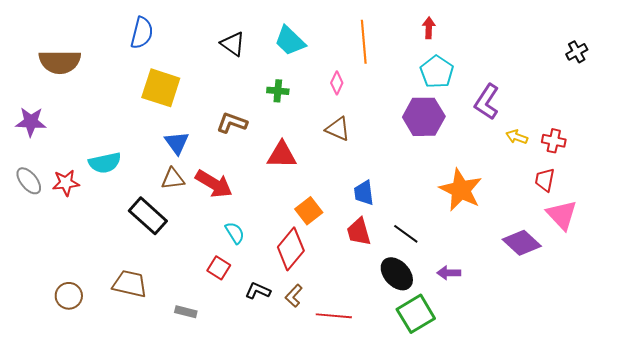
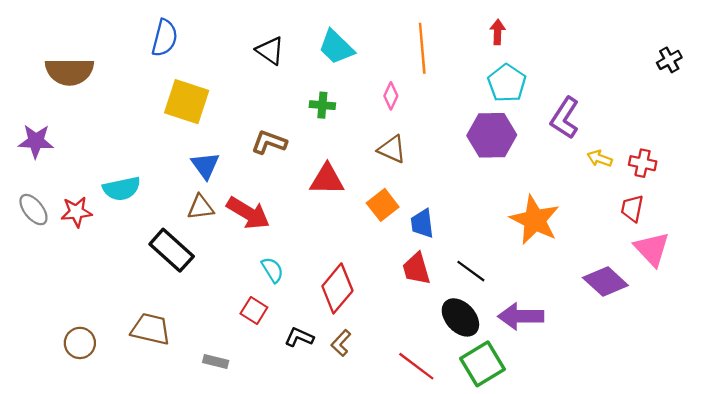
orange square: (309, 211) -> (383, 205), moved
purple arrow: (449, 273) -> (521, 316), size x1.6
red line: (334, 316) -> (416, 366), moved, turned 32

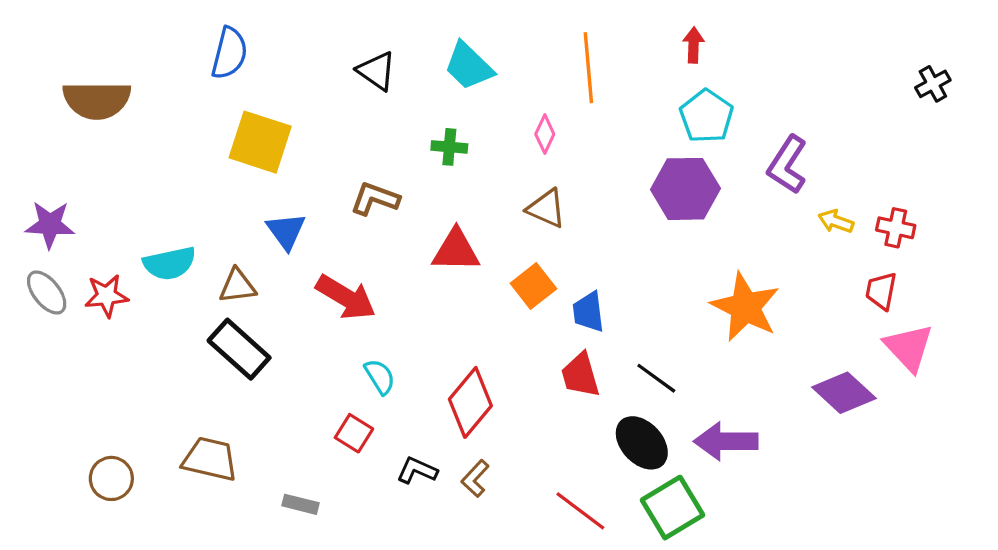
purple star: (36, 141) -> (50, 225), moved
brown triangle: (201, 207) -> (237, 286), moved

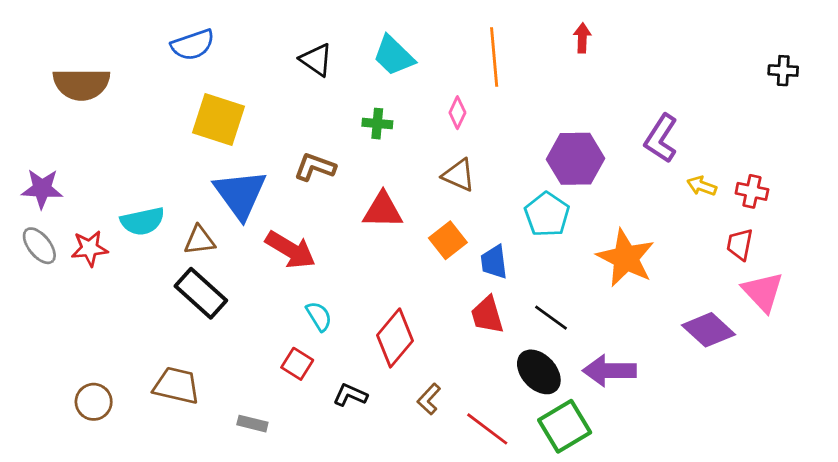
blue semicircle: (229, 53) -> (193, 45), turned 57
black cross: (933, 84) -> (783, 71), turned 32
cyan pentagon: (706, 116) -> (547, 214), moved
blue triangle: (286, 231) -> (240, 194), size x1.6
brown L-shape: (475, 478) -> (429, 399), moved

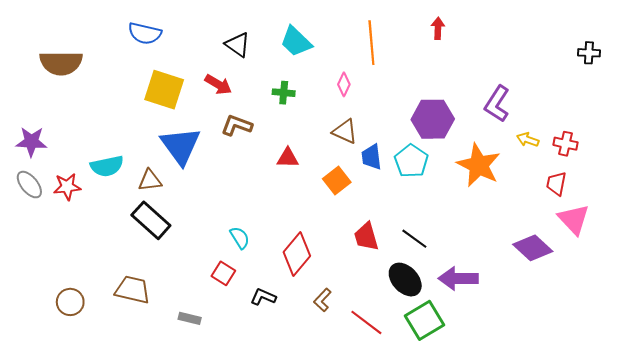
blue semicircle: (193, 45) -> (145, 33), turned 32
red triangle: (383, 210) -> (288, 158), size x0.7
red arrow: (290, 250) -> (218, 84), moved, size x0.7
orange star: (626, 258) -> (479, 165), moved
blue trapezoid: (494, 262) -> (371, 157), moved

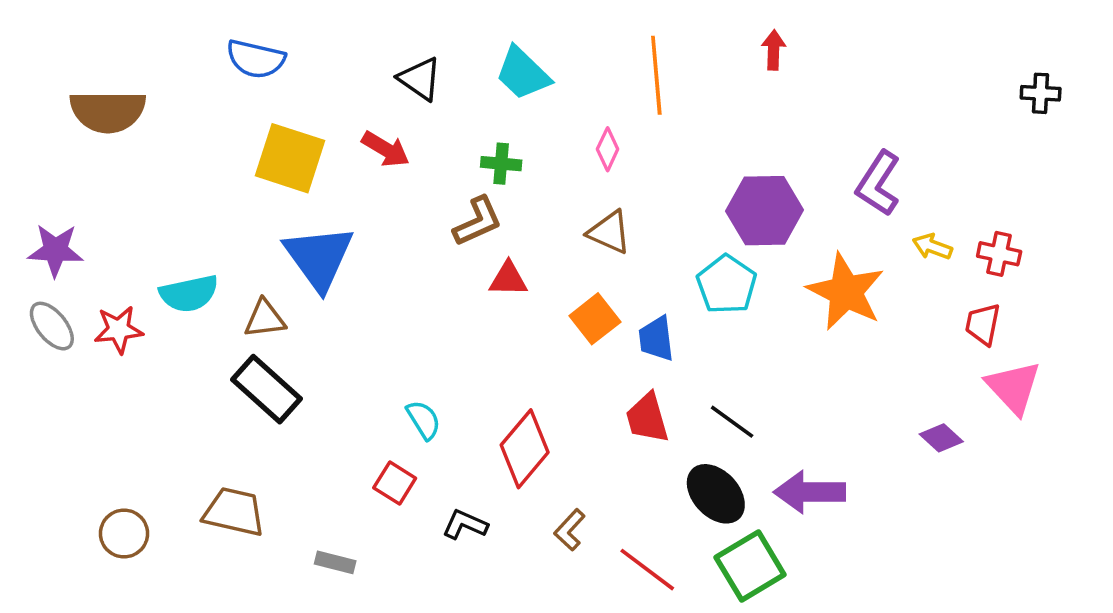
brown L-shape: (237, 125) -> (478, 221), moved, turned 136
blue trapezoid: (371, 157) -> (656, 339), moved
purple diamond: (533, 248) -> (941, 438), size x0.6

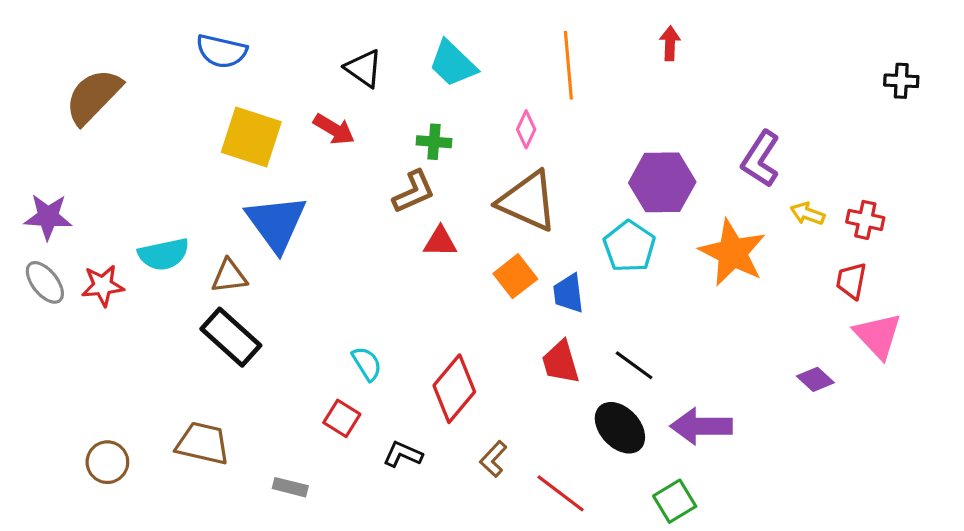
brown semicircle: (108, 111) -> (93, 96), turned 134
brown triangle: (609, 232) -> (528, 201), size x1.6
green square: (750, 566) -> (675, 501), moved, size x0.7

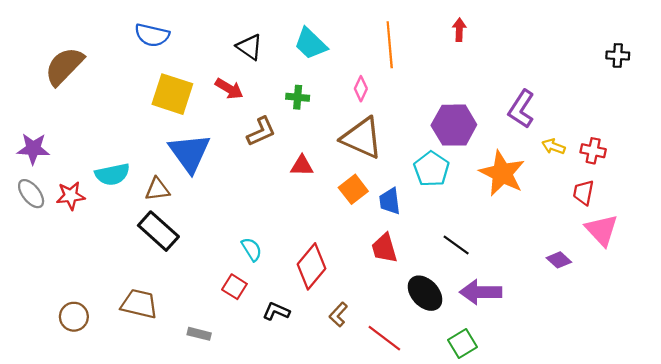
brown L-shape: (414, 192) -> (261, 131), moved
black line: (634, 365) -> (456, 245), moved

